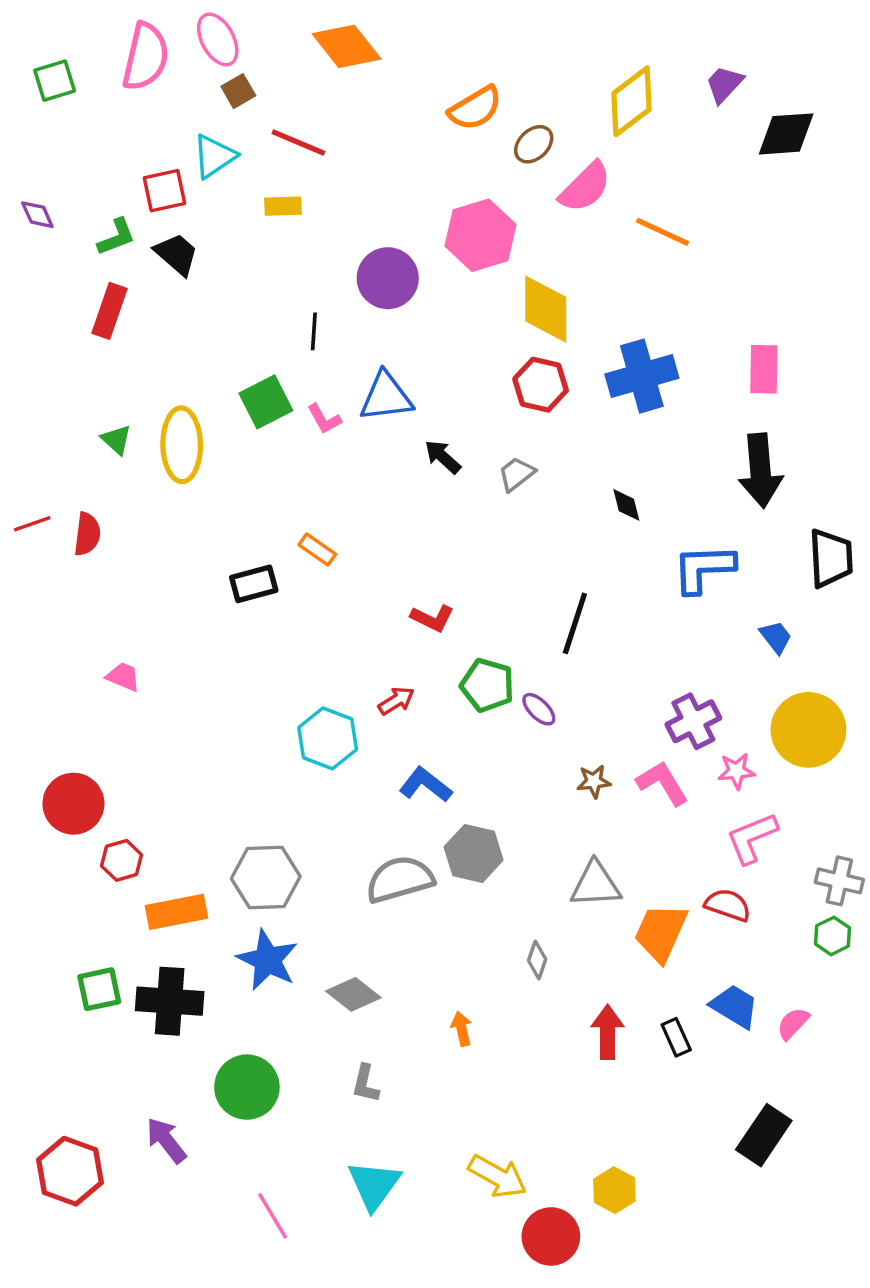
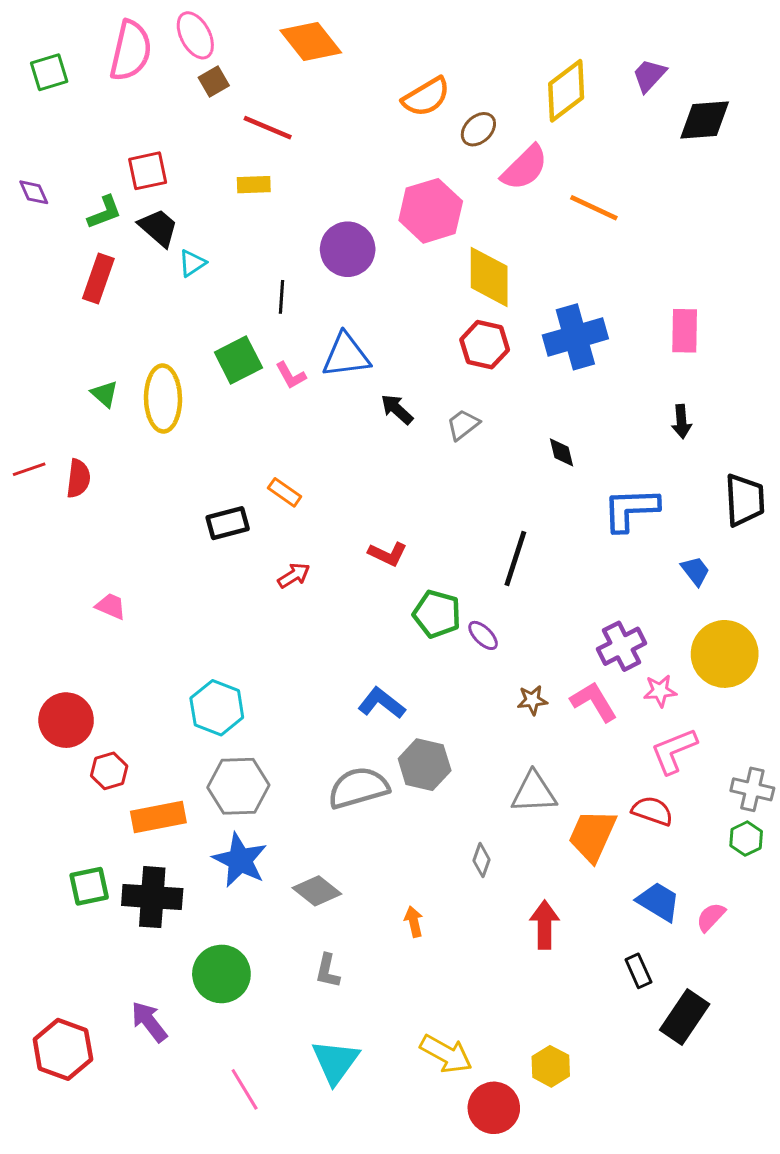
cyan triangle: (214, 156) -> (192, 263), moved, size x0.7
black arrow: (760, 471) -> (682, 422), size x0.5
red arrow: (396, 701) -> (294, 575), moved
cyan hexagon: (328, 738) -> (217, 708), moved
black rectangle: (676, 1037) -> (638, 971), moved

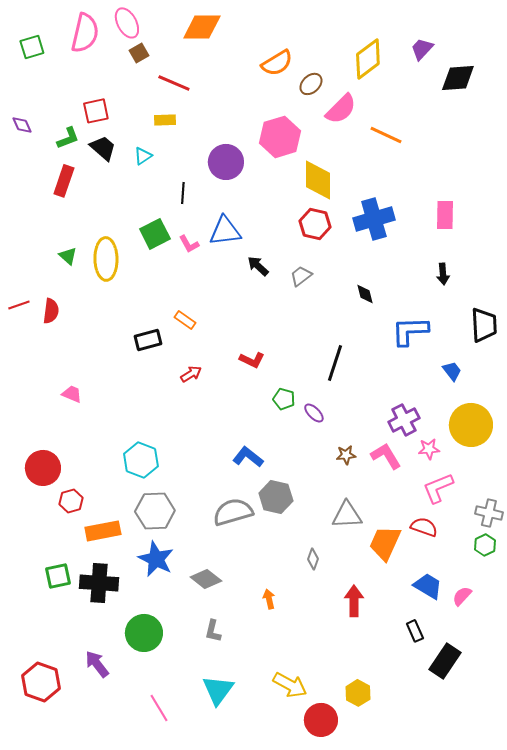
orange diamond: (311, 42) -> (202, 27), turned -51
cyan triangle: (192, 263) -> (143, 156), moved
green pentagon: (437, 614) -> (284, 399), size x0.7

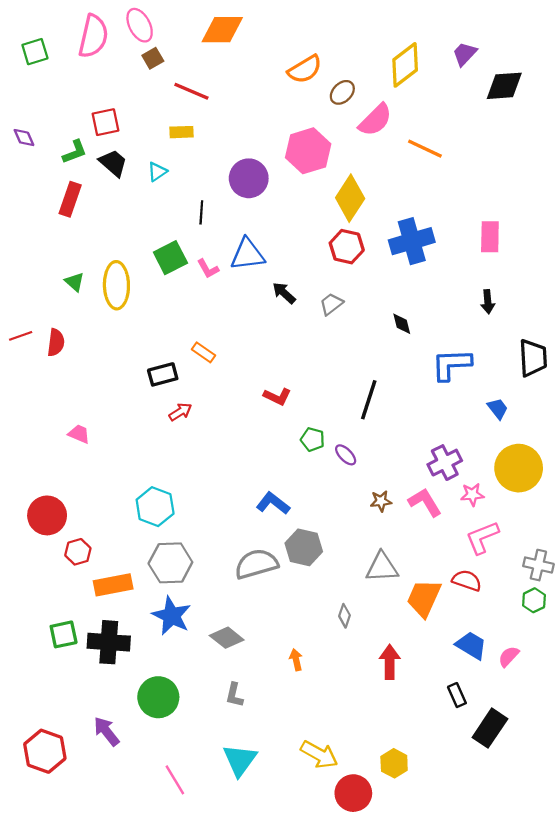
yellow diamond: (318, 180) -> (350, 198), turned 33
red arrow: (191, 374) -> (180, 412), moved

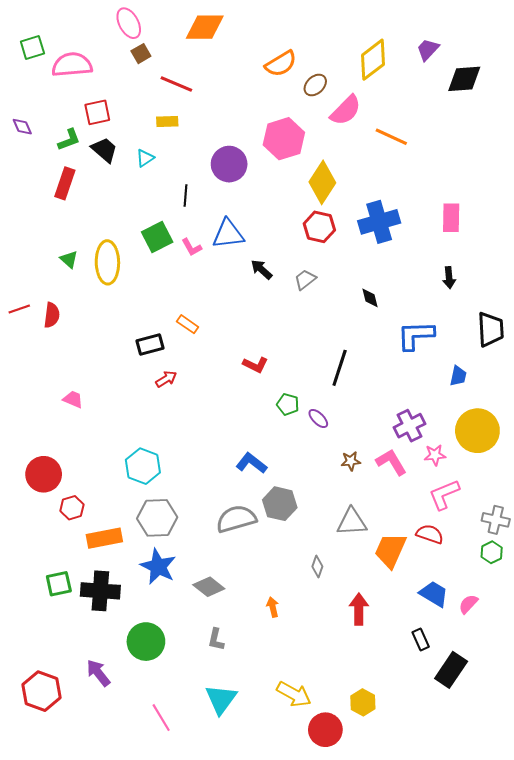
pink semicircle: (93, 36) -> (72, 65), moved, turned -108
blue trapezoid: (498, 409) -> (458, 376), turned 50

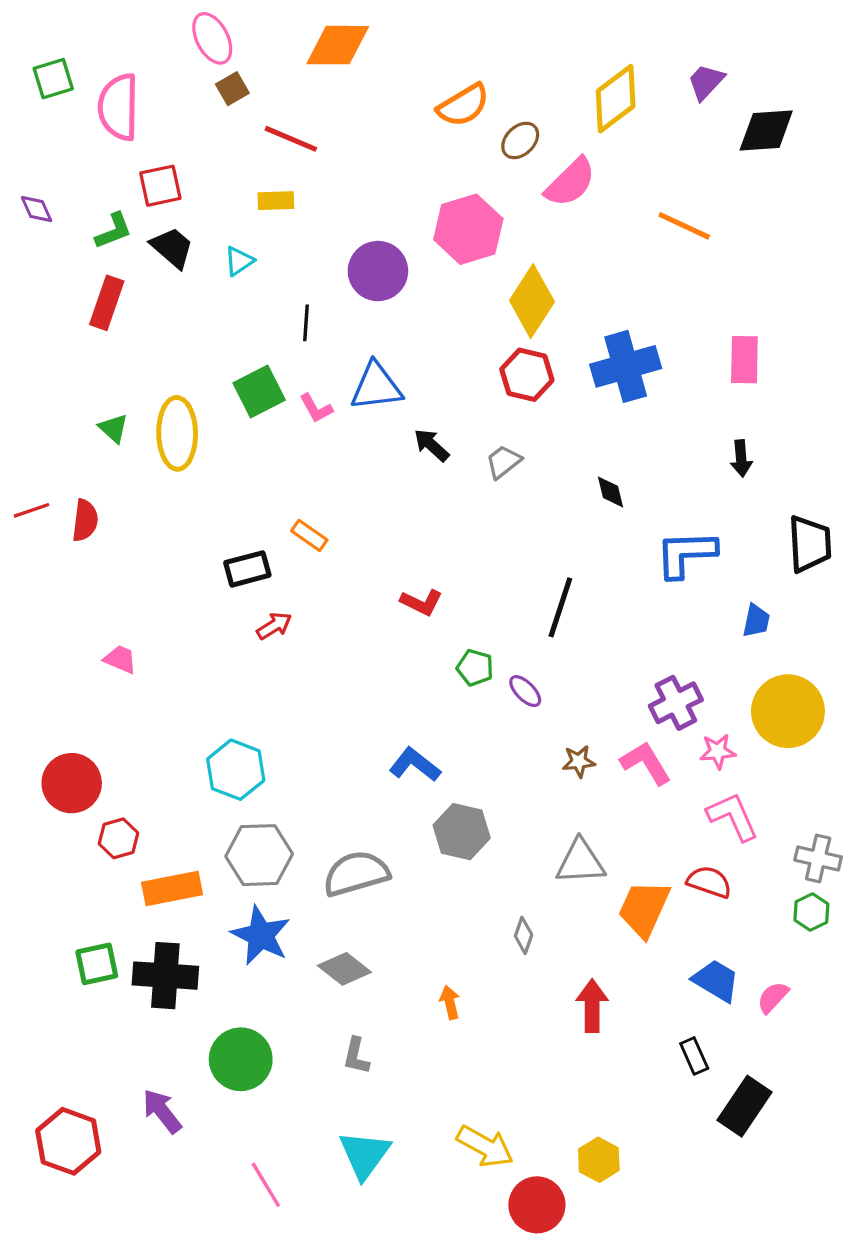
pink semicircle: (72, 65) -> (119, 107), turned -84
orange line: (391, 137) -> (684, 226), moved
pink L-shape: (444, 495) -> (733, 817), turned 88
gray semicircle: (236, 519) -> (356, 874), moved

